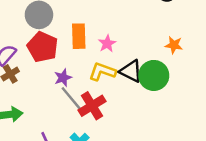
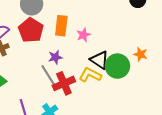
orange star: (174, 45) -> (140, 54), moved
yellow L-shape: (102, 72) -> (90, 75), moved
purple star: (63, 78) -> (55, 57), moved

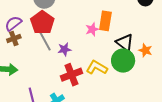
orange rectangle: (61, 26) -> (105, 21), moved
black triangle: (99, 60) -> (125, 43), moved
gray line: (48, 75) -> (45, 41), moved

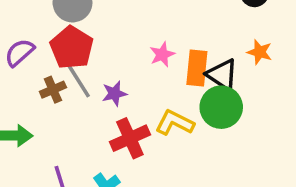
orange rectangle: (105, 21) -> (197, 68), moved
brown cross: (14, 38) -> (53, 90), moved
orange star: (145, 50) -> (260, 52), moved

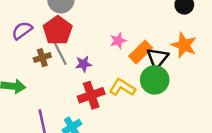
orange star: (260, 52) -> (184, 45), size x1.5
orange rectangle: (197, 68) -> (141, 52), turned 35
black triangle: (222, 75) -> (157, 58), turned 30

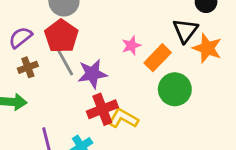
brown cross: (42, 58) -> (28, 67), moved
black triangle: (157, 58) -> (185, 31), moved
purple star: (83, 64) -> (92, 74), size x1.5
yellow L-shape: (122, 87) -> (123, 118), moved

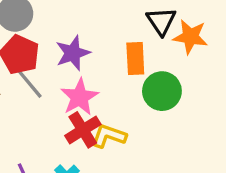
pink star: (131, 46) -> (79, 97), moved, size x1.6
orange rectangle: (158, 58) -> (135, 58), turned -36
purple star: (92, 74) -> (73, 53), moved

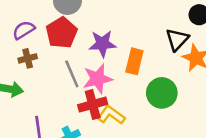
orange rectangle: (135, 58) -> (134, 61), moved
gray line: (29, 83) -> (72, 74), moved

